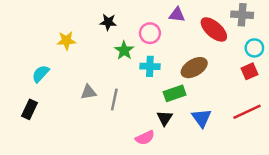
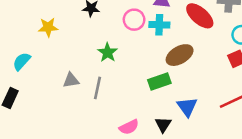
green star: (124, 50) -> (108, 53), moved
cyan cross: (150, 66) -> (159, 25), moved
black triangle: (165, 118) -> (163, 125), moved

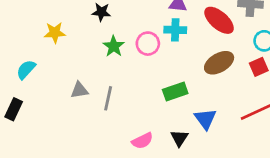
pink circle: (134, 20) -> (148, 44), moved
green star: (108, 53) -> (114, 46), moved
brown ellipse: (180, 55) -> (219, 63), moved

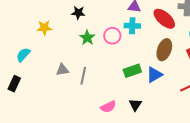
brown ellipse: (219, 63) -> (164, 50), turned -40
blue triangle: (205, 119) -> (154, 75), moved, turned 36

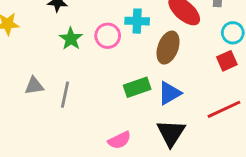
brown ellipse: (164, 50) -> (168, 48), moved
black triangle: (135, 105) -> (171, 133), moved, size x1.5
pink semicircle: (108, 107) -> (119, 140), moved

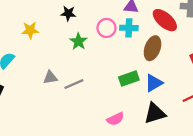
pink circle: (108, 36) -> (106, 28), moved
gray line: (65, 95) -> (74, 84), turned 54
black triangle: (171, 133) -> (155, 113), turned 40

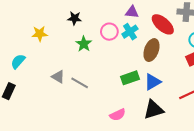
cyan cross: (129, 28) -> (130, 32), turned -35
gray triangle: (50, 77) -> (58, 77), turned 40
gray line: (74, 84) -> (80, 83), turned 54

